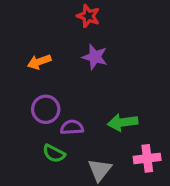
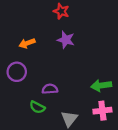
purple circle: (46, 109) -> (17, 72), moved
green arrow: (123, 122) -> (101, 85), moved

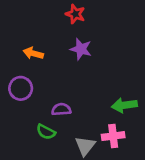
orange arrow: (27, 43) -> (33, 53), turned 35
pink cross: (102, 111) -> (113, 136), moved

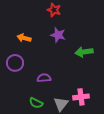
green arrow: (124, 105) -> (84, 52), moved
green semicircle: (46, 132) -> (36, 103), moved

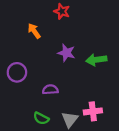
purple star: (58, 35) -> (66, 53), moved
orange arrow: (24, 38) -> (34, 31), moved, turned 40

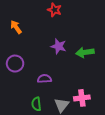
orange arrow: (34, 31) -> (16, 27), moved
green semicircle: (41, 118) -> (36, 104), turned 56

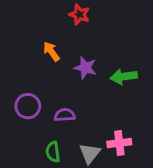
orange arrow: (16, 27) -> (51, 51), moved
purple circle: (15, 64) -> (28, 106), moved

